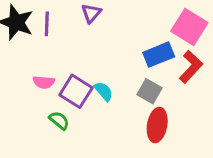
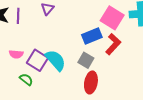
cyan semicircle: (104, 91) -> (56, 60), size x1.6

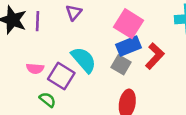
pink square: (112, 18) -> (129, 24), moved
cyan semicircle: (56, 60) -> (84, 60), moved
gray square: (86, 60) -> (121, 65), moved

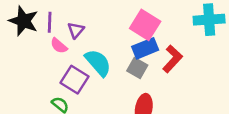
purple triangle: (74, 12) -> (76, 30), moved
pink semicircle: (35, 69) -> (59, 46), moved, turned 35

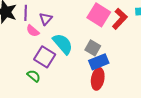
blue rectangle: (145, 48) -> (99, 62), moved
red L-shape: (173, 59) -> (120, 19), moved

